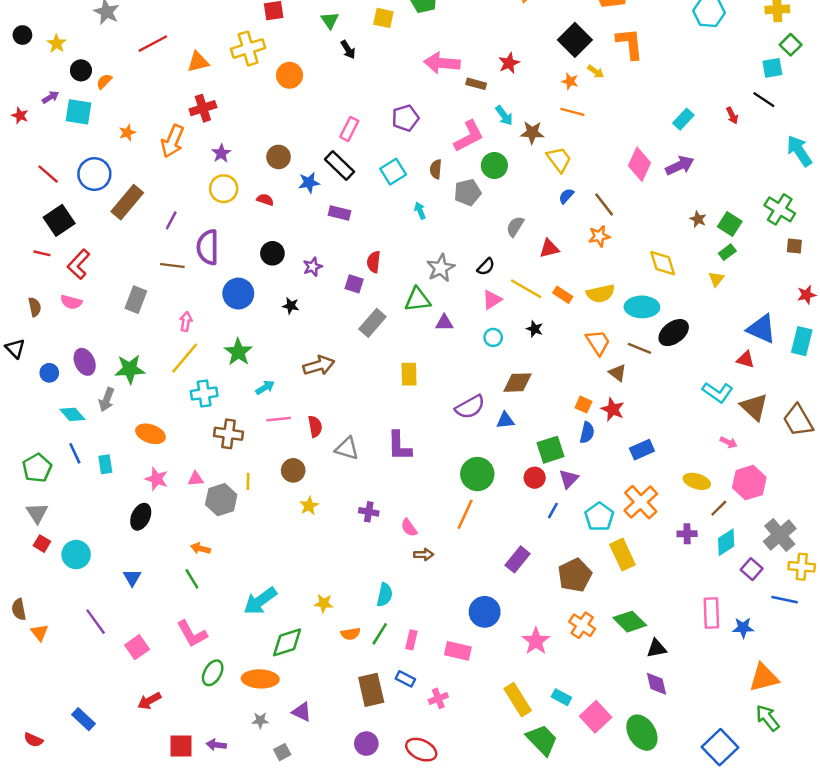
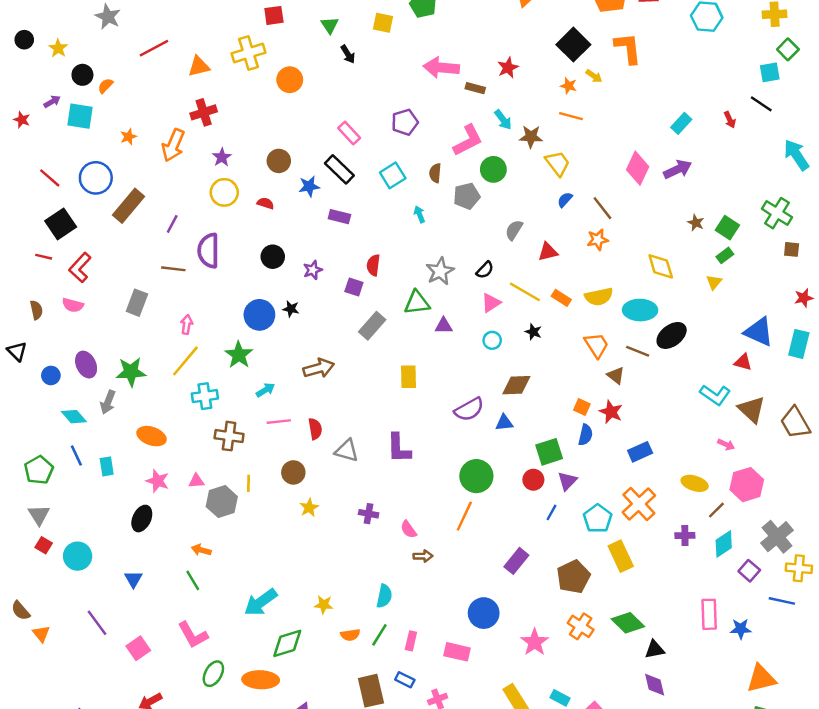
pink rectangle: (349, 129) -> (349, 133), turned -70
blue circle: (238, 294) -> (259, 315), moved
brown semicircle: (19, 609) -> (21, 611), turned -30

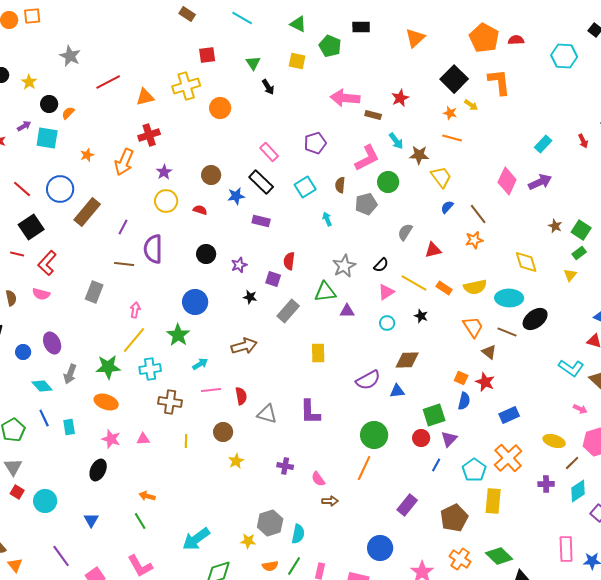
black star: (291, 309) -> (250, 297), moved
green star: (131, 372) -> (108, 367), moved
gray hexagon: (222, 502) -> (270, 523), moved
yellow rectangle: (621, 556) -> (493, 501), turned 30

